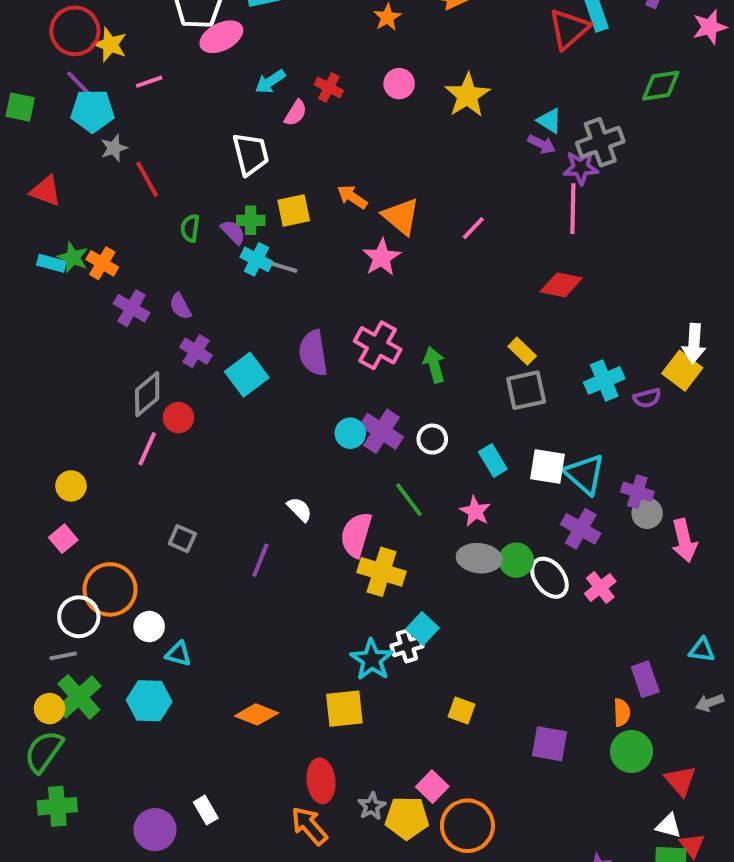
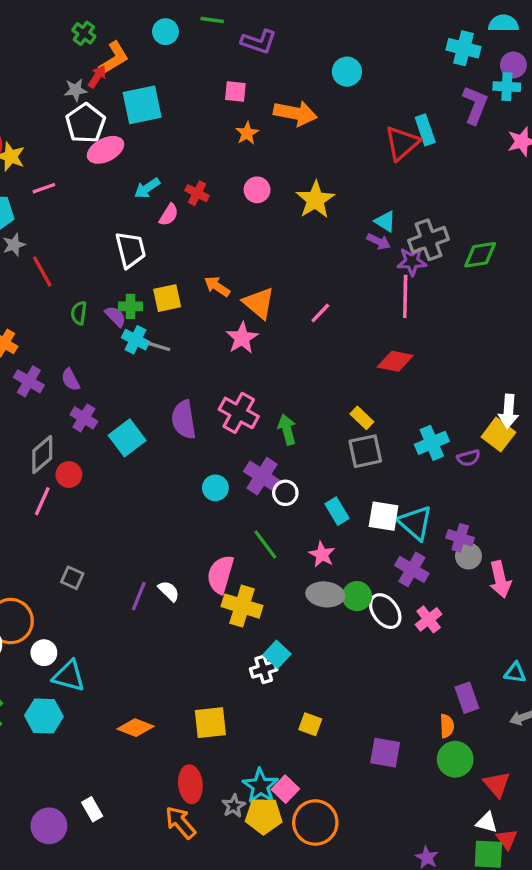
green diamond: (661, 86) -> (480, 255), moved
purple cross: (382, 431) -> (262, 476), moved
white semicircle: (299, 509) -> (169, 591), moved
cyan triangle: (178, 654) -> (69, 676), size x1.5
cyan star: (372, 660) -> (260, 786), moved

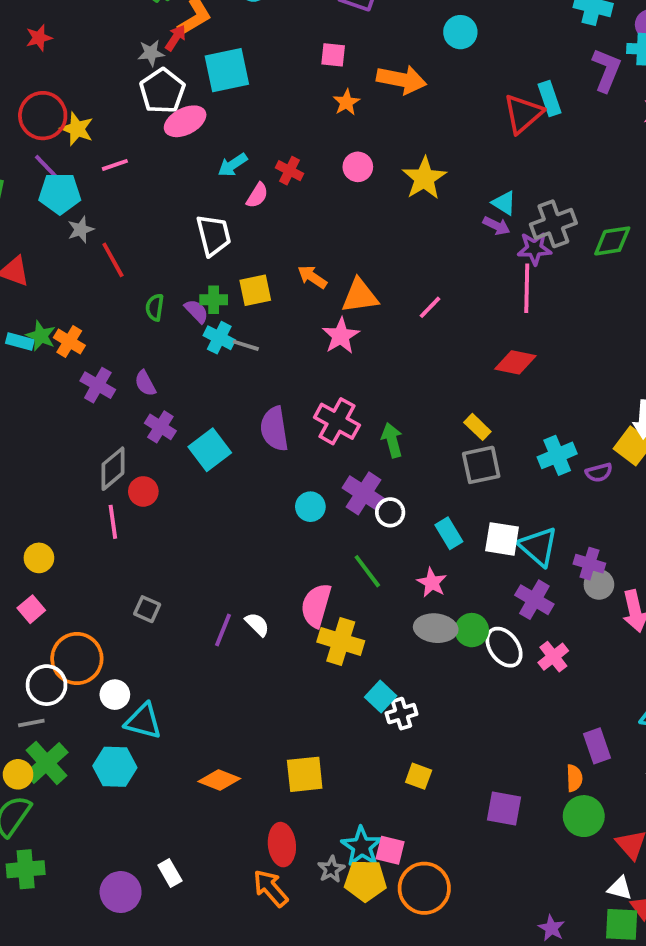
orange triangle: (259, 303) -> (360, 296), turned -48
pink line: (42, 501) -> (113, 522), turned -32
white cross: (264, 669) -> (401, 714), moved
pink square: (285, 789) -> (390, 850), turned -30

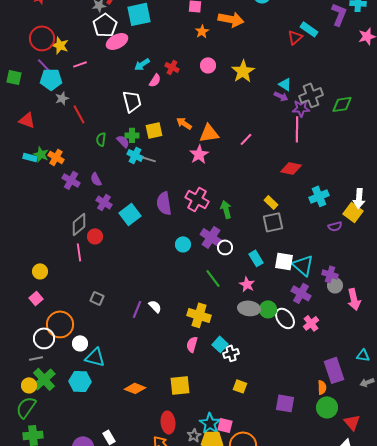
cyan rectangle: (550, 99) -> (309, 29), turned -36
red triangle: (523, 114) -> (295, 37), size x0.7
cyan cross: (557, 455) -> (319, 196), moved
pink semicircle: (316, 605) -> (192, 344), moved, size x0.7
purple rectangle: (597, 746) -> (334, 370), size x1.4

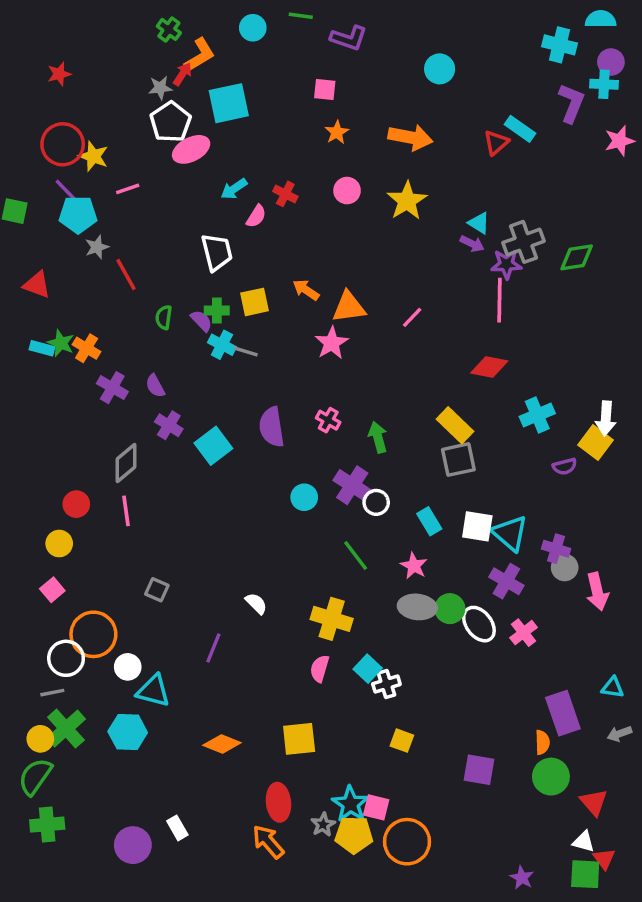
orange arrow: (231, 19) -> (410, 137), moved
pink cross: (197, 199) -> (328, 420), size x0.6
yellow rectangle: (271, 202) -> (455, 425), size x1.5
red circle: (95, 236) -> (76, 504), moved
purple line: (137, 309) -> (213, 648), moved

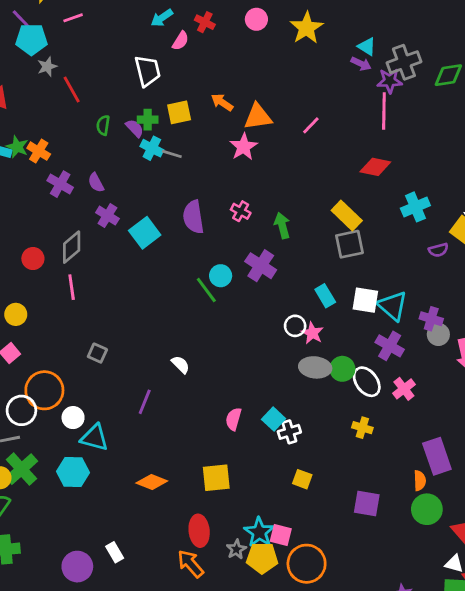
white circle: (376, 502) -> (295, 326), moved
red circle: (76, 504) -> (33, 259), moved
green line: (356, 556) -> (206, 290), moved
yellow cross: (332, 619) -> (362, 428), moved, size x0.6

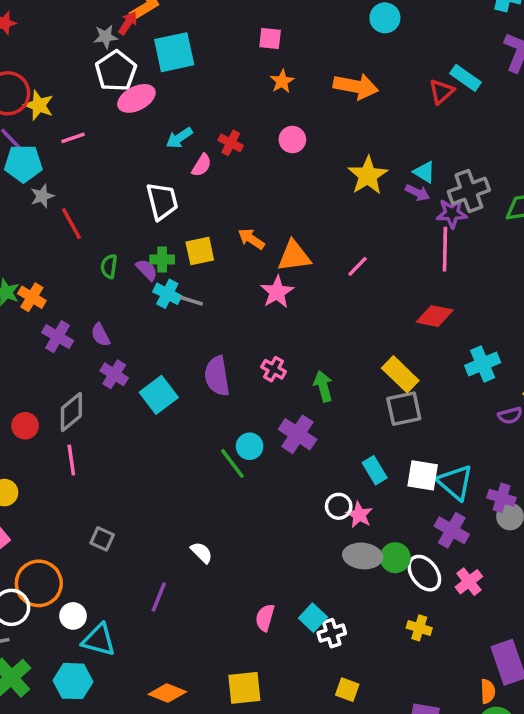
yellow star: (307, 28) -> (368, 176), moved

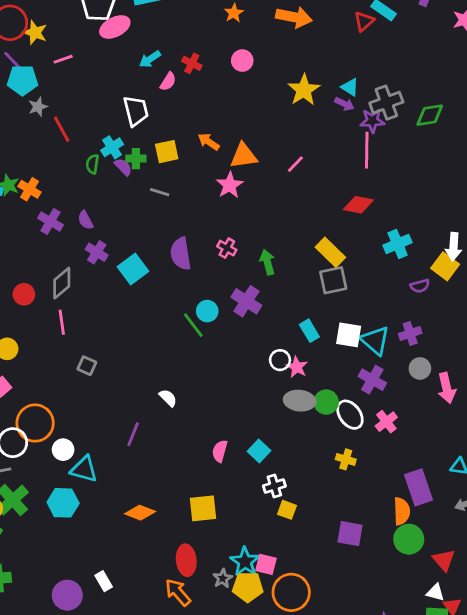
cyan cross: (167, 294) -> (112, 147), moved, turned 30
purple cross: (501, 498) -> (410, 333), moved, turned -35
gray square: (102, 539) -> (87, 366), moved
white cross: (332, 633) -> (274, 486), moved
orange semicircle: (488, 691) -> (402, 511), size x1.4

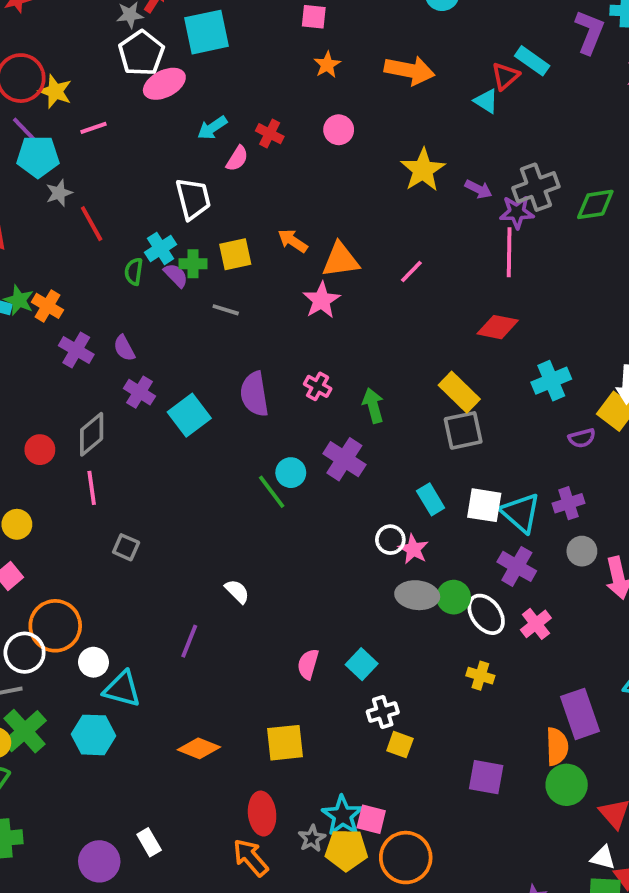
cyan triangle: (350, 87) -> (486, 101), moved

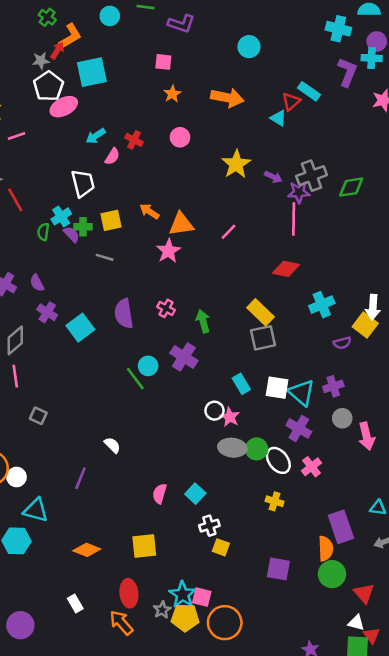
white circle: (93, 662) -> (17, 477), moved
white rectangle: (149, 842) -> (75, 603), moved

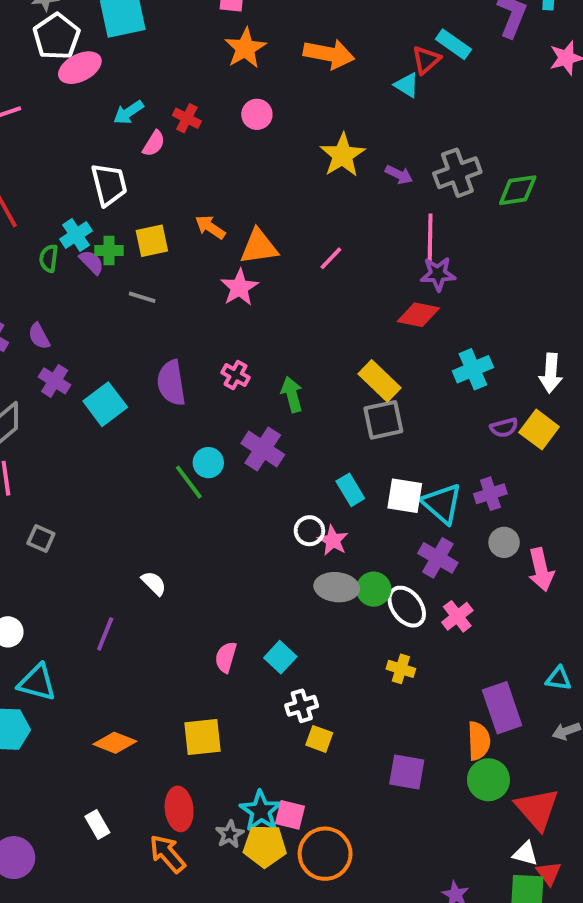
orange star: (172, 94) -> (245, 48), size x1.5
purple star: (299, 192) -> (438, 274), moved
yellow square: (365, 325) -> (539, 430), moved
red triangle: (364, 593) -> (537, 809), size x1.4

